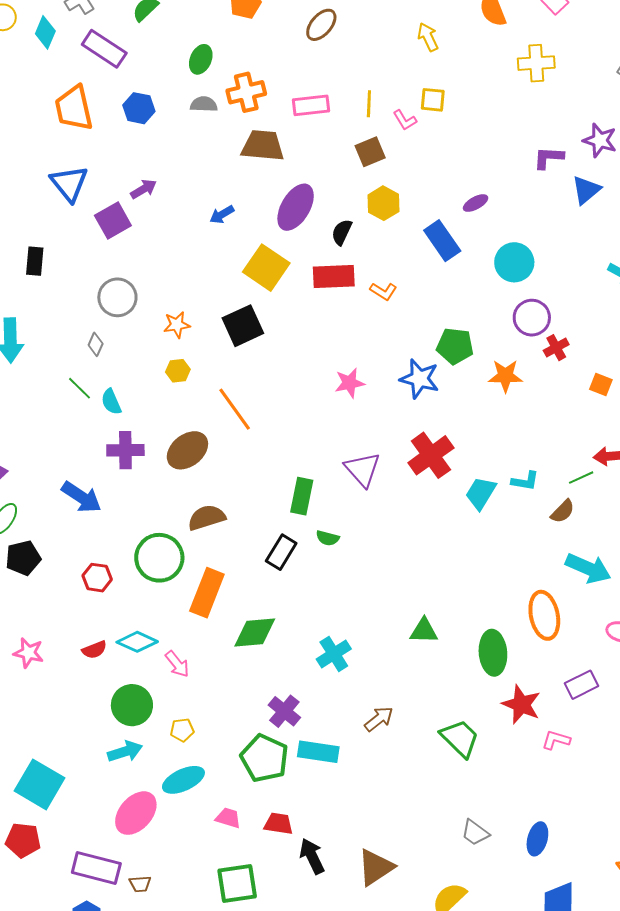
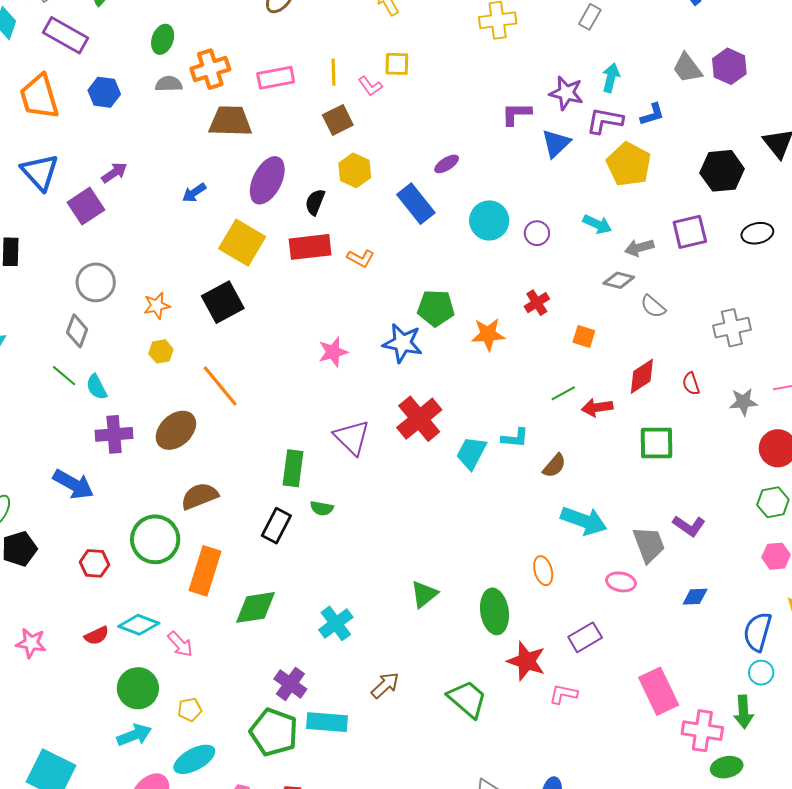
purple circle: (532, 318) -> (537, 233), moved, size x0.7
gray diamond: (96, 344) -> (77, 331), size x1.4
green line: (581, 478) -> (563, 393), moved
orange ellipse: (544, 615) -> (543, 571), size x0.6
green triangle: (424, 631) -> (424, 594), turned -36

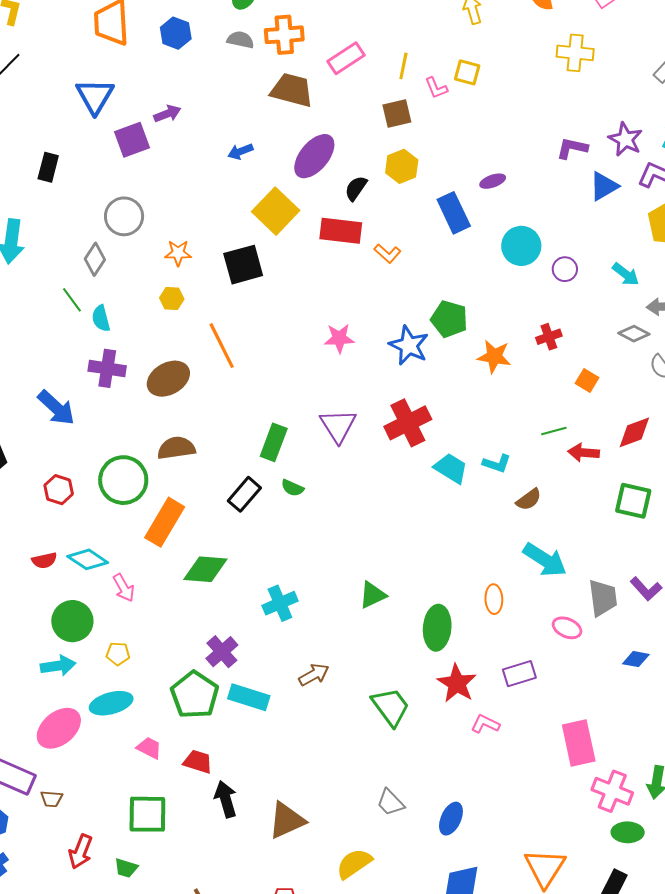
pink rectangle: (276, 78) -> (346, 58), turned -36
cyan trapezoid: (471, 453) -> (451, 468), turned 81

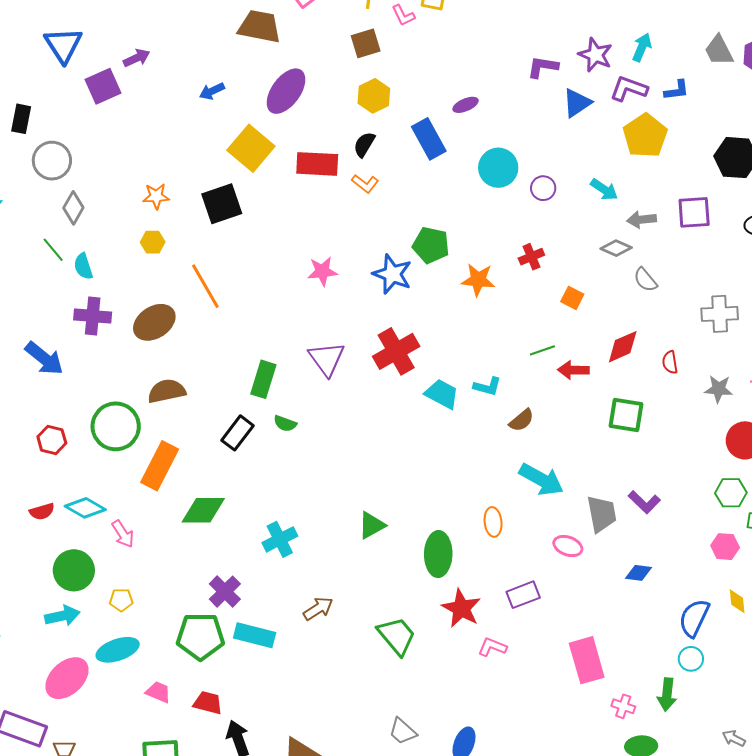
black semicircle: (356, 188) -> (364, 144), moved
gray circle: (124, 216) -> (52, 161), moved
green pentagon: (195, 695) -> (200, 636), turned -30
pink cross: (612, 791) -> (623, 706), size x0.6

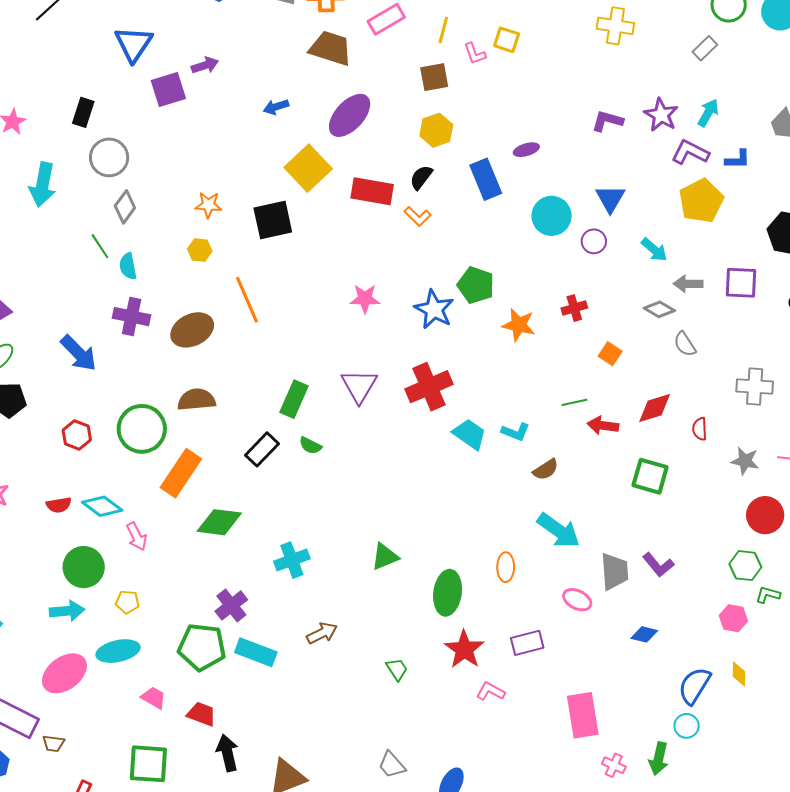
blue triangle: (577, 103) -> (610, 199), moved, turned -32
green trapezoid: (397, 636) -> (397, 669), size x0.6

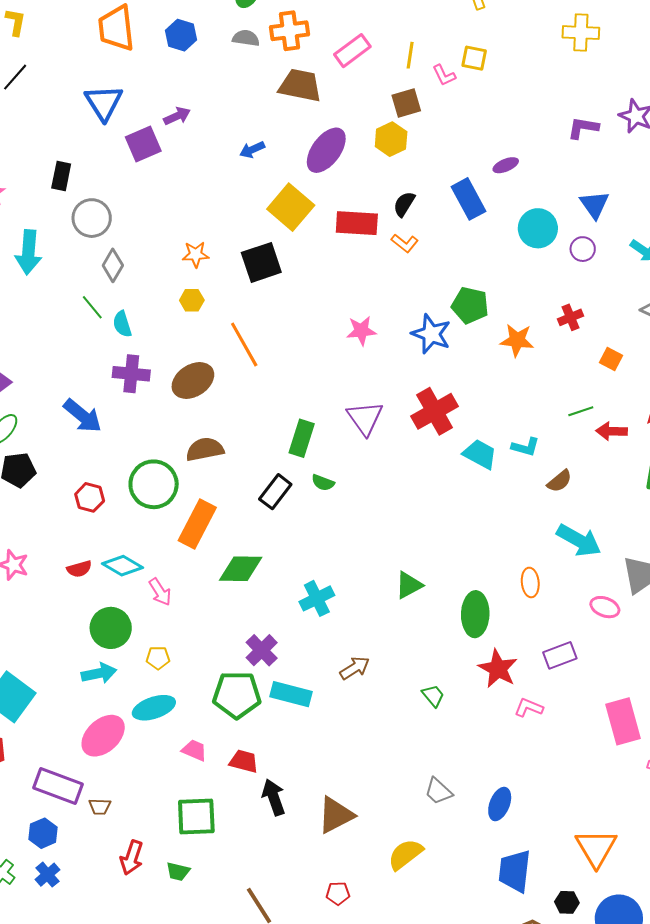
yellow hexagon: (436, 130) -> (391, 139), moved

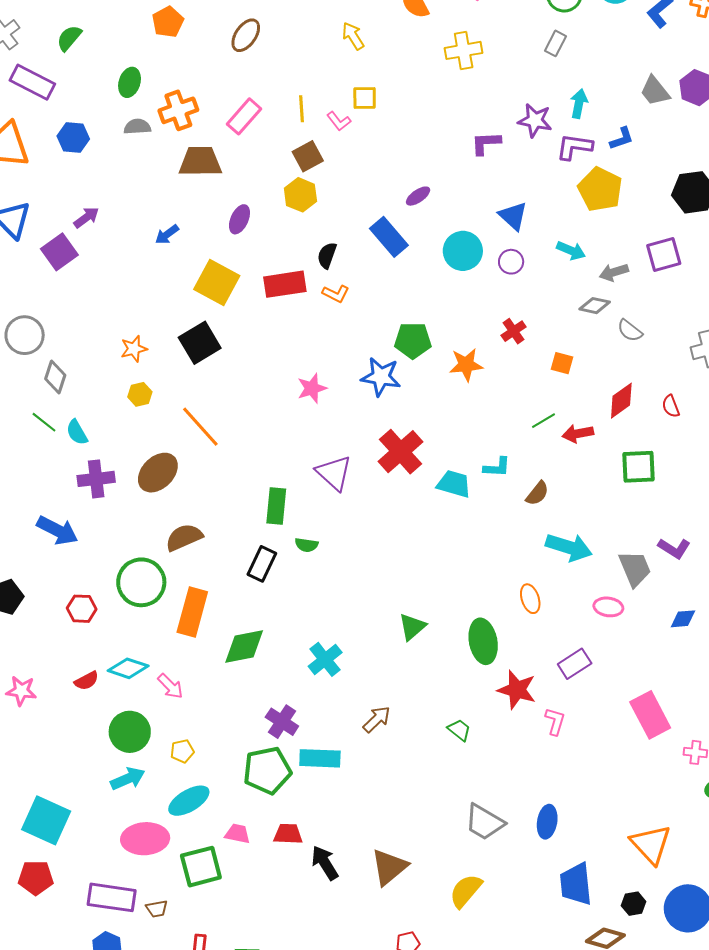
purple ellipse: (326, 150) -> (239, 219), size x0.6
pink L-shape: (529, 708) -> (555, 721), turned 96
pink ellipse: (103, 736) -> (145, 839), turned 51
gray trapezoid: (438, 791) -> (484, 822), size x1.4
green square: (196, 817) -> (201, 867), moved

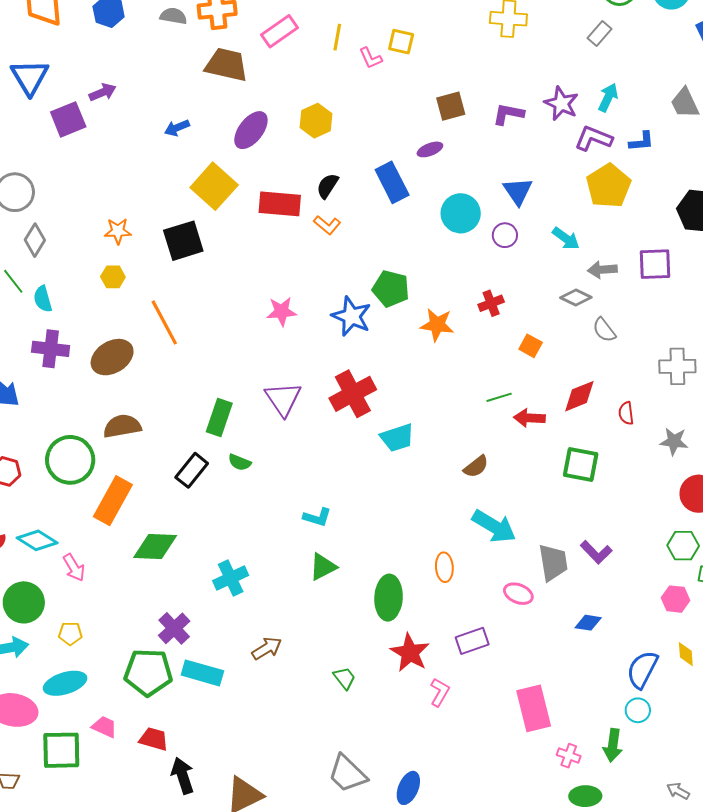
brown square: (308, 156) -> (451, 106), moved
purple ellipse: (239, 219) -> (251, 130), size x1.4
cyan L-shape: (497, 467) -> (317, 517), moved
cyan trapezoid: (454, 484) -> (397, 438), turned 132

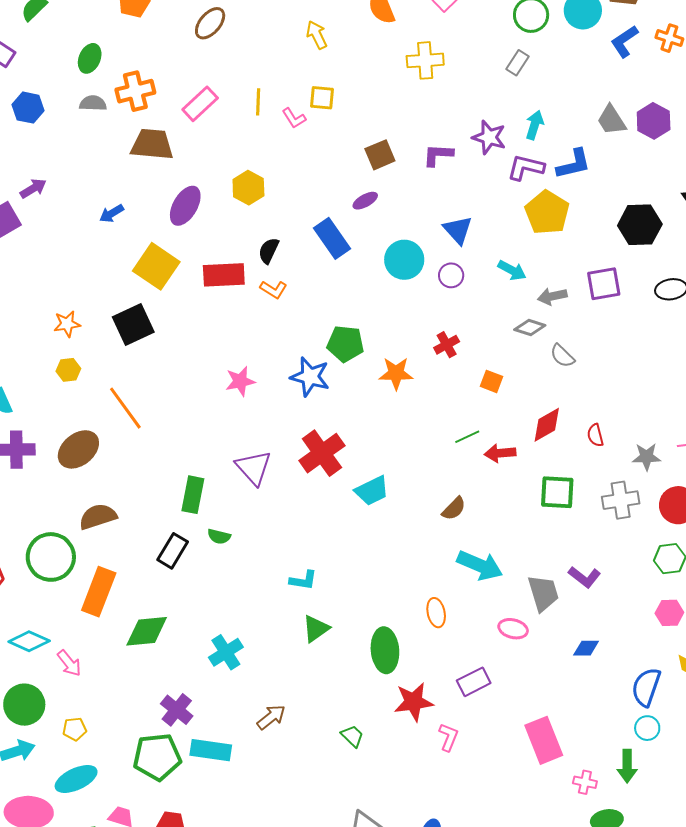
blue L-shape: (641, 142) -> (574, 164), size x1.4
gray cross: (677, 366) -> (621, 500), moved
red star: (410, 653) -> (414, 702), turned -30

